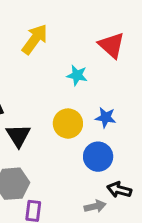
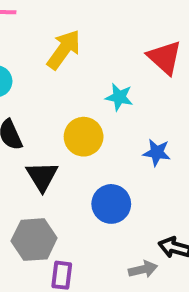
yellow circle: (68, 124) -> (84, 137), moved
blue circle: (98, 157) -> (111, 204), moved

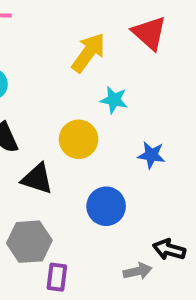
yellow arrow: (64, 50) -> (88, 53), moved
red triangle: (165, 58) -> (149, 33), moved
black triangle: (42, 176) -> (37, 179), turned -40

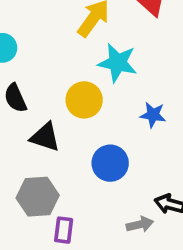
cyan star: (114, 100) -> (118, 63), size x1.5

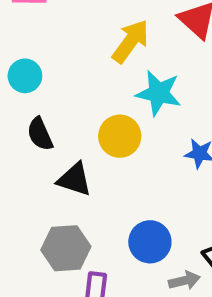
blue circle: (110, 163) -> (150, 242), moved

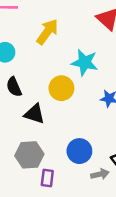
yellow arrow: (131, 41) -> (47, 32), moved

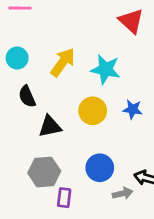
yellow arrow: (47, 32) -> (63, 62), moved
yellow circle: (61, 88) -> (93, 111), moved
black triangle: (35, 114) -> (50, 126), turned -30

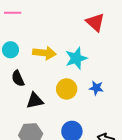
yellow arrow: (63, 62) -> (44, 53), turned 60
cyan star: (105, 69) -> (76, 58), turned -30

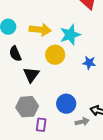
yellow circle: (67, 89) -> (55, 55), moved
black triangle: (35, 101) -> (31, 75), turned -42

